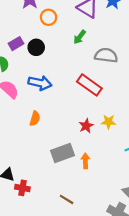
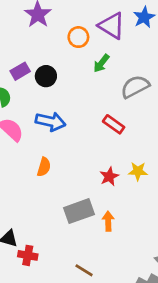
orange circle: (49, 17) -> (78, 37), moved
gray semicircle: (106, 55) -> (135, 87), turned -35
red rectangle: (89, 85) -> (114, 124), size x0.7

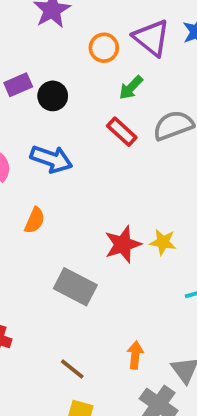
red rectangle: (114, 124) -> (122, 132), moved
red star: (109, 176) -> (123, 244), size x1.4
gray rectangle: (79, 211) -> (75, 287), turned 40
orange arrow: (108, 221) -> (135, 355), moved

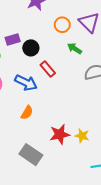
green arrow: (131, 88) -> (75, 48), turned 72
red rectangle: (122, 132) -> (48, 69), moved
orange semicircle: (35, 220) -> (27, 113), moved

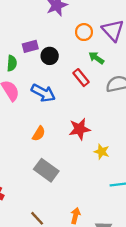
red rectangle: (48, 69) -> (81, 78), moved
orange semicircle: (27, 113) -> (39, 134), moved
red star: (60, 134) -> (80, 129), moved

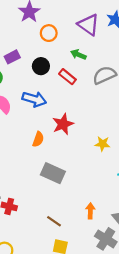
orange circle: (84, 32) -> (49, 33), moved
black circle: (50, 56) -> (41, 66), moved
red star: (80, 129) -> (63, 124), moved

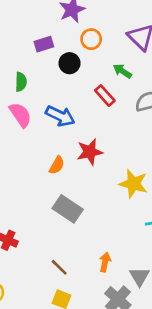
purple rectangle: (12, 57) -> (44, 44), moved
black circle: (41, 66) -> (70, 63), moved
yellow star: (102, 144) -> (133, 184), size x1.5

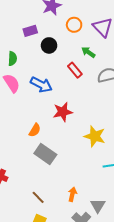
orange circle: (91, 39) -> (74, 25), moved
orange semicircle: (57, 165) -> (35, 130), moved

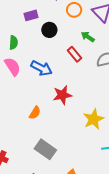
yellow star: (95, 136) -> (94, 119), turned 30
gray rectangle: (45, 154) -> (45, 149), moved

